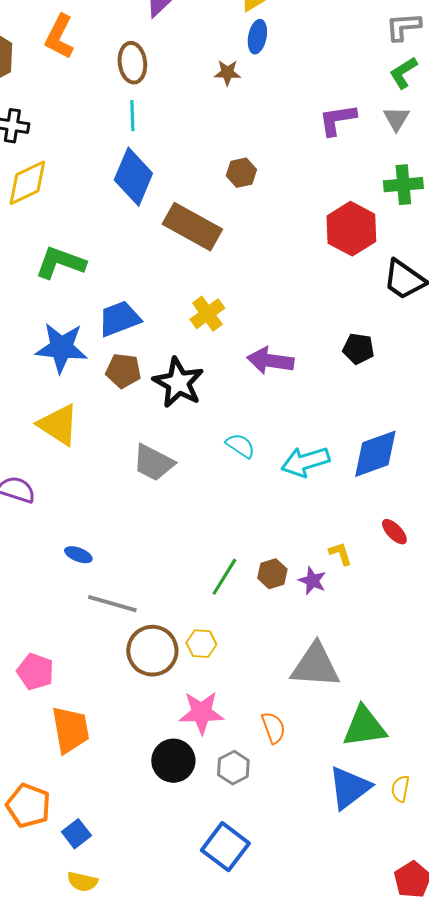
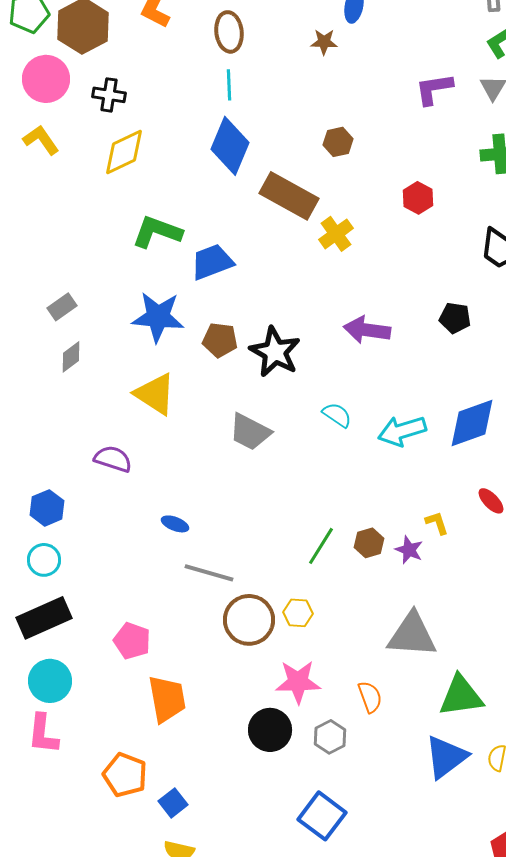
red hexagon: (351, 229) -> (418, 198), moved, size x0.6
yellow cross: (207, 314) -> (336, 234), moved
blue trapezoid: (119, 319) -> (212, 262), moved

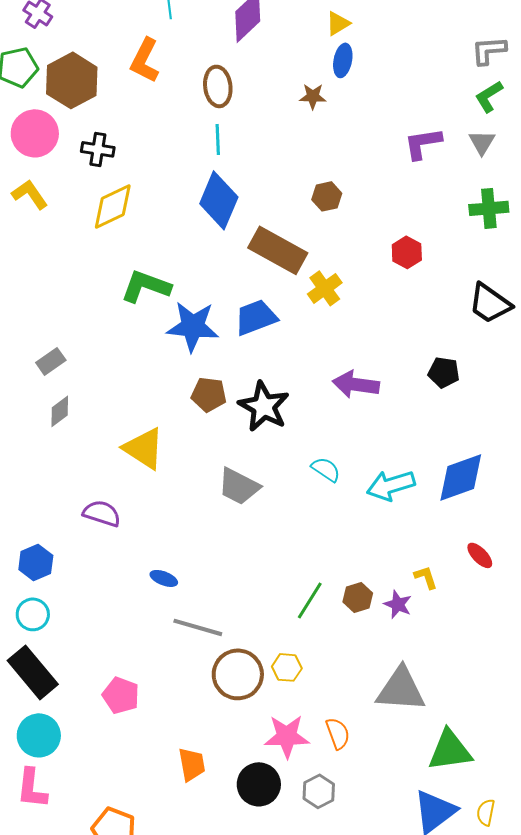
blue trapezoid: (212, 262) -> (256, 317), moved
blue star: (158, 317) -> (193, 326), moved
black rectangle: (44, 618) -> (33, 672), turned 74
orange semicircle: (370, 697) -> (338, 733), moved
orange trapezoid: (167, 699) -> (192, 764), moved, size x0.7

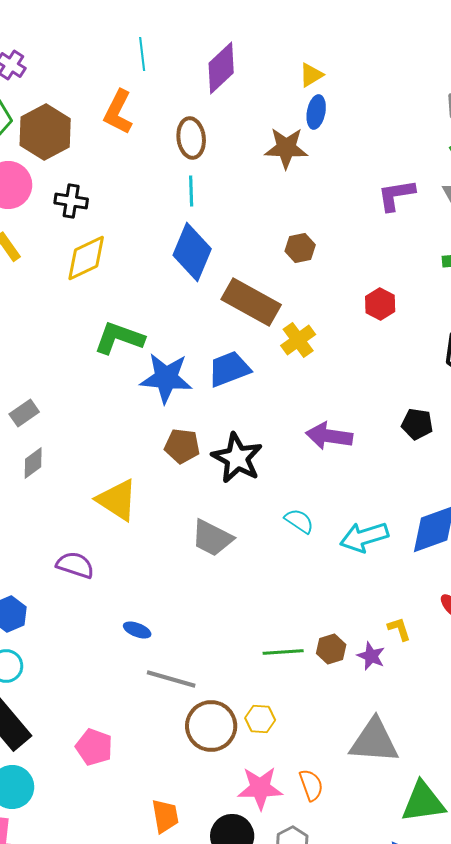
brown star: (313, 96) -> (286, 148), size x1.6
green line: (310, 600) -> (283, 652), turned 54

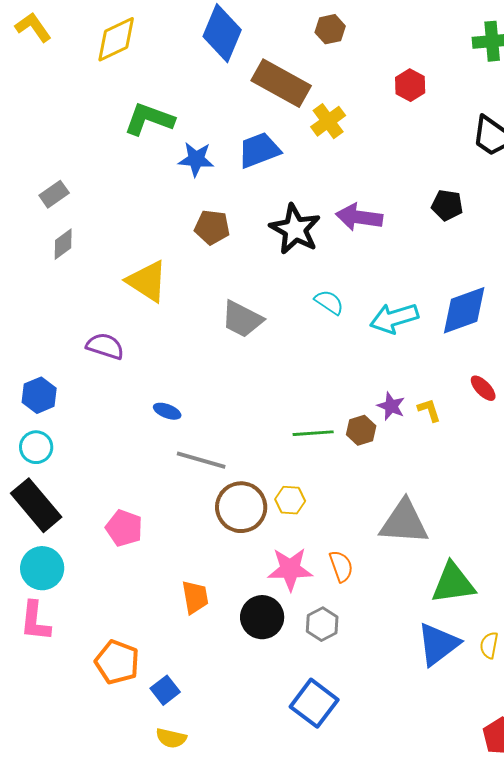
blue star: (166, 378) -> (196, 159), size x0.7
black star: (237, 458) -> (295, 229), moved
purple star: (371, 656) -> (391, 406), moved

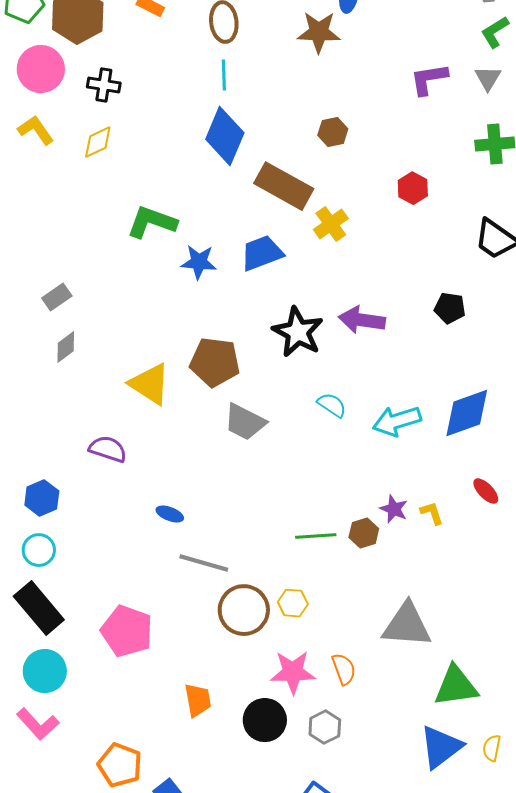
yellow diamond: (116, 39) -> (98, 142), moved, size x0.7
brown pentagon: (212, 227) -> (215, 362), moved, size x1.4
pink pentagon: (124, 528) -> (127, 631), size x1.4
pink L-shape: (35, 621) -> (38, 724), turned -48

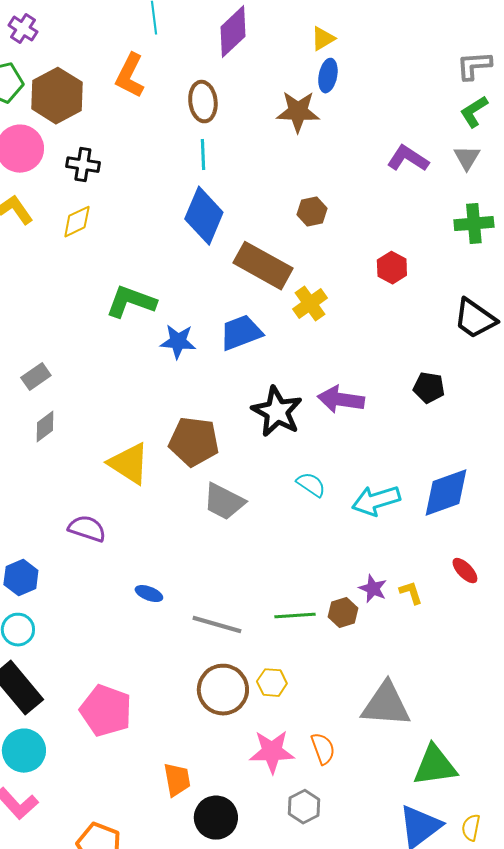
purple L-shape: (429, 79) -> (408, 159), turned 42
gray line: (204, 563) -> (217, 625), moved
black circle: (265, 720) -> (216, 818), moved

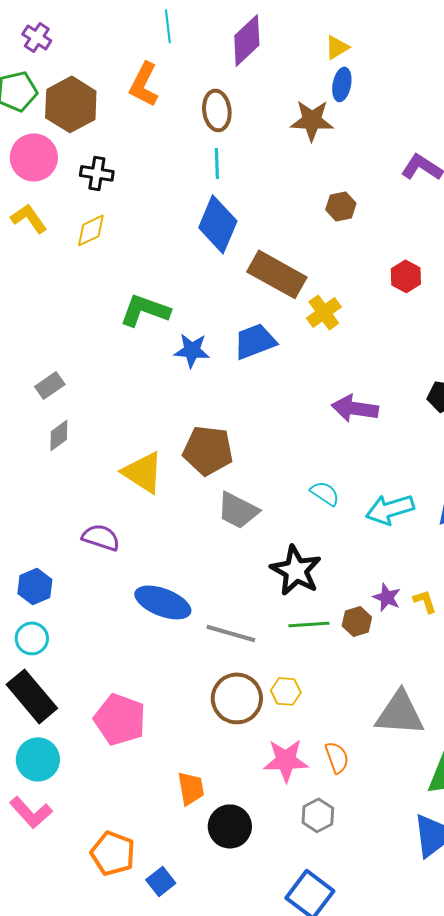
brown hexagon: (312, 212) -> (341, 206), moved
black star: (277, 412) -> (296, 570), moved
blue ellipse: (149, 594) -> (163, 602), size x2.0

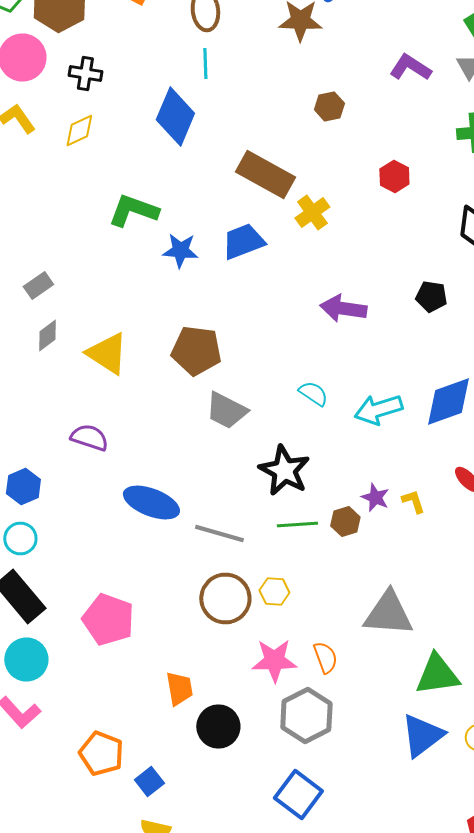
blue diamond: (218, 224) -> (175, 116), moved
yellow triangle: (143, 472) -> (107, 354), moved
gray hexagon: (318, 815) -> (306, 716), size x1.6

